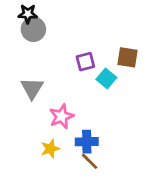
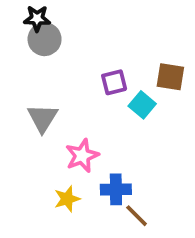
brown line: (90, 161) -> (137, 216), moved

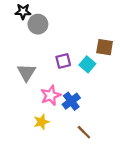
gray circle: (45, 39) -> (38, 24), moved
purple square: (114, 82) -> (63, 61), moved
blue cross: (116, 189) -> (71, 101), moved, turned -36

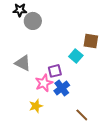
purple square: (63, 61) -> (55, 71), moved
gray triangle: (26, 72) -> (23, 63), turned -36
brown line: (84, 132) -> (82, 115), moved

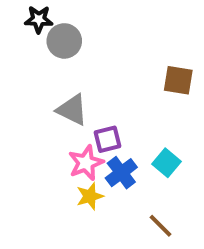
cyan square: (76, 56) -> (166, 163), moved
gray triangle: (23, 63) -> (72, 110), moved
yellow star: (36, 106) -> (90, 196), moved

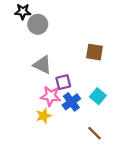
brown square: (178, 80) -> (94, 52), moved
pink star: (86, 163) -> (51, 96), turned 30
yellow star: (90, 196) -> (44, 116), moved

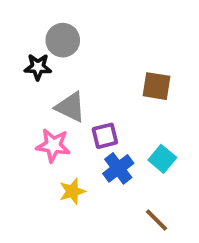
black star: (23, 12) -> (38, 67), moved
pink star: (51, 96) -> (53, 145), moved

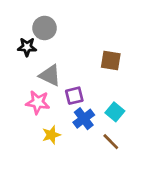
brown line: (157, 220) -> (111, 142), moved

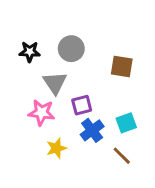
gray circle: (45, 28) -> (71, 49), moved
gray triangle: (50, 75) -> (55, 83), turned 30
cyan square: (115, 112) -> (126, 123), turned 30

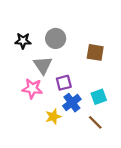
yellow star: (56, 148) -> (53, 117), moved

